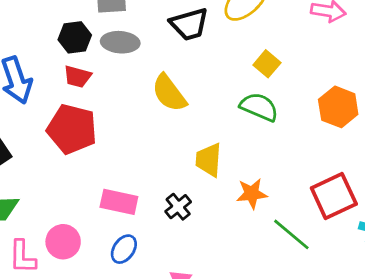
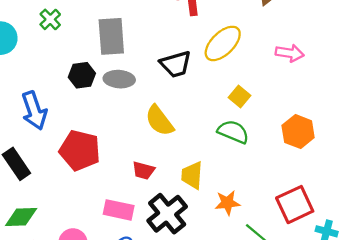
red trapezoid: (77, 77) -> (143, 170), moved
black cross: (178, 207) -> (167, 214), size x1.8

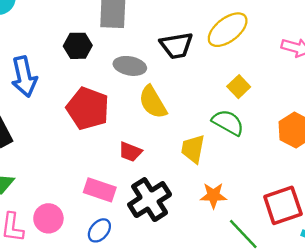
gray ellipse: (119, 79) -> (130, 66), moved
red pentagon: (80, 150) -> (88, 108), moved
yellow trapezoid: (192, 175) -> (193, 149), moved

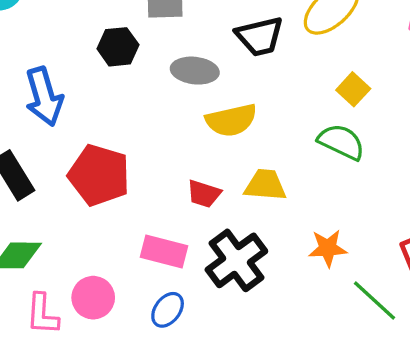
yellow semicircle: (153, 102) -> (231, 120), turned -68
red pentagon: (88, 108) -> (99, 175), moved
yellow trapezoid: (193, 149) -> (265, 185), moved, turned 88

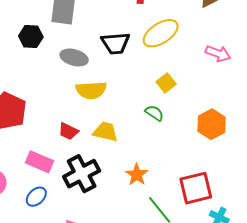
green semicircle: (341, 142) -> (154, 113), size x0.7
orange star: (328, 248) -> (137, 175), turned 30

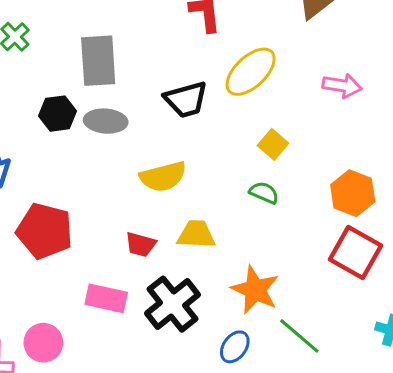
gray ellipse: (74, 57) -> (106, 121), moved
orange star: (137, 175) -> (255, 290), size x1.4
red square: (196, 188) -> (355, 252), moved, turned -36
blue ellipse: (36, 197) -> (235, 347), moved

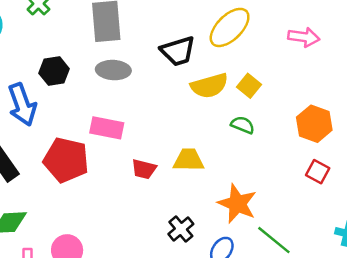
black hexagon: (58, 114) -> (54, 71), moved
yellow semicircle: (163, 177) -> (209, 86), moved
red square: (355, 252) -> (318, 172), size x0.6
pink rectangle: (106, 298) -> (107, 128), moved
black cross: (173, 304) -> (181, 229), moved, size x0.6

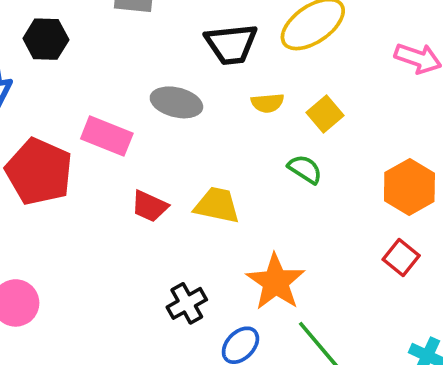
gray ellipse: (113, 70) -> (176, 102), moved
yellow semicircle: (209, 86) -> (267, 103), size x0.6

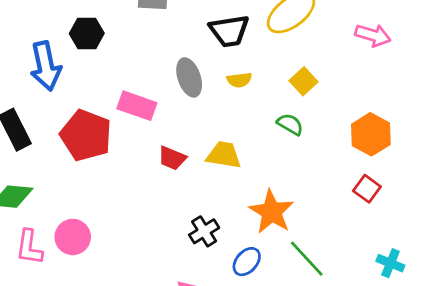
gray ellipse: (176, 102) -> (189, 77), turned 60
yellow semicircle: (267, 103) -> (239, 80), moved

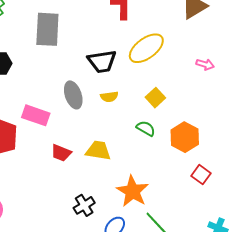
pink arrow: (373, 35) -> (205, 64), size x0.7
orange hexagon: (371, 134) -> (185, 137), moved

